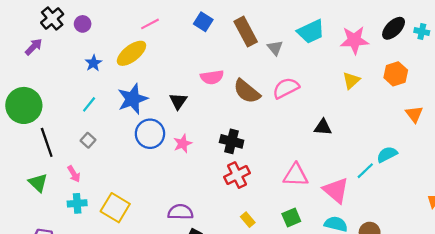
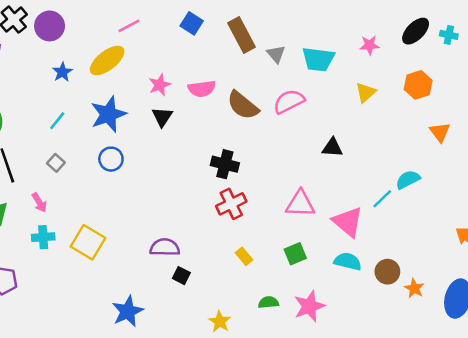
purple circle: (83, 24) -> (50, 26), size x1.5
cyan trapezoid: (311, 32) -> (318, 59), moved, turned 32
pink star: (354, 40) -> (369, 45), size x0.6
blue circle: (150, 134) -> (111, 159), moved, size x0.7
pink star: (183, 144) -> (160, 85), moved

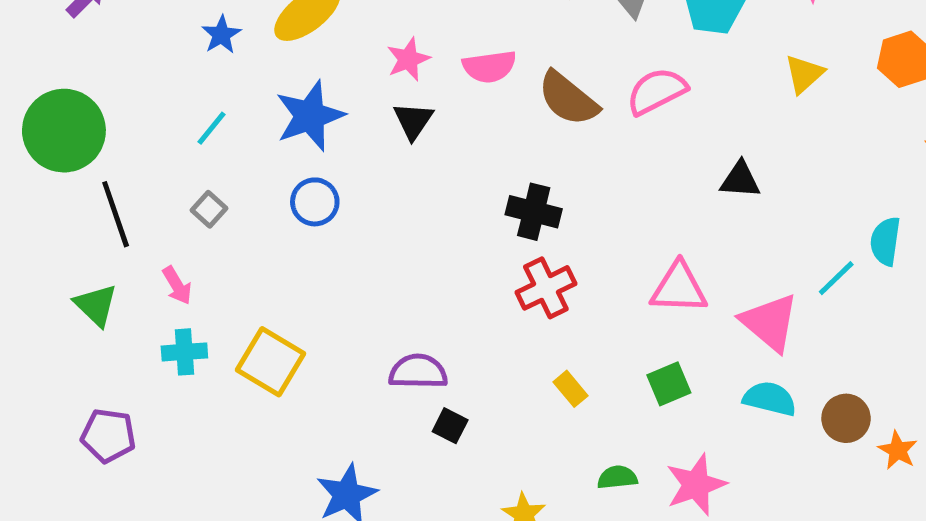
cyan semicircle: (408, 180) -> (885, 241), turned -55

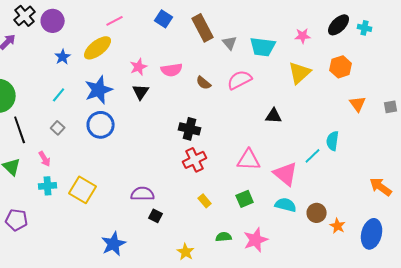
yellow triangle: (804, 74) -> (300, 73), size x1.4
brown semicircle: (568, 99) -> (204, 83), size x0.6
blue circle: (315, 202) -> (101, 125), size x1.4

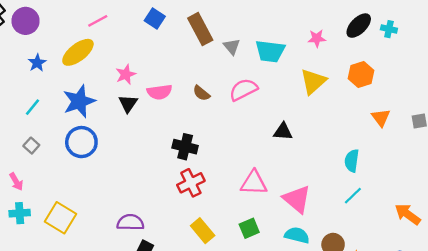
pink semicircle: (172, 70) -> (159, 92), moved
cyan line: (313, 156) -> (353, 196), moved
yellow rectangle: (205, 201) -> (203, 231), size x1.5

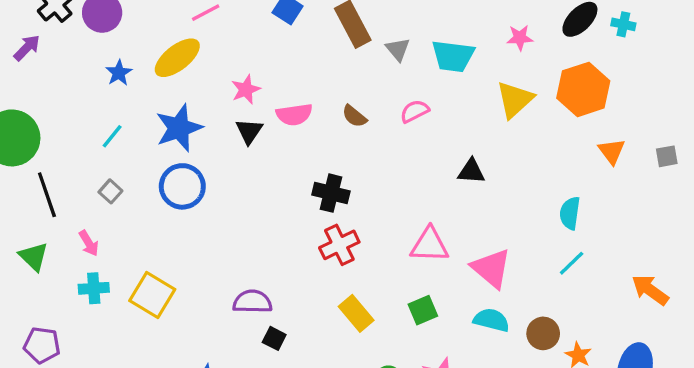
orange hexagon: (361, 74) -> (583, 89), size x1.4
pink semicircle: (243, 90) -> (415, 111), size x0.7

